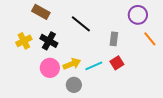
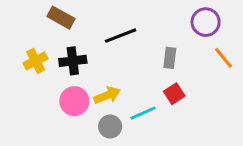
black line: (81, 24) -> (121, 36), turned -60
black cross: (49, 41) -> (73, 61), turned -36
cyan line: (94, 66) -> (143, 113), moved

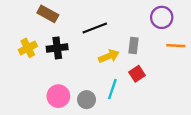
orange line: (223, 58) -> (176, 46), turned -48
yellow arrow: (107, 95) -> (109, 56), moved
pink circle: (74, 101) -> (58, 96), moved
cyan line: (143, 113) -> (112, 89), turned -48

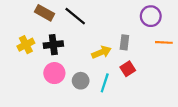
black line: (95, 28) -> (75, 16), moved, turned 60
pink circle: (58, 96) -> (54, 73), moved
gray circle: (87, 100) -> (81, 81), moved

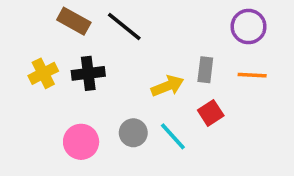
orange line: (164, 42) -> (252, 75), moved
pink circle: (54, 73) -> (81, 142), moved
cyan line: (105, 83) -> (173, 136), turned -60

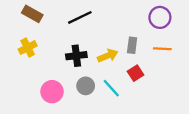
brown rectangle: (74, 21) -> (32, 14), moved
black line: (124, 27) -> (80, 17), turned -65
black cross: (88, 73) -> (76, 56), moved

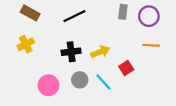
gray rectangle: (132, 45) -> (123, 12), moved

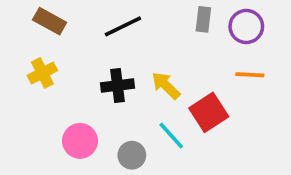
yellow arrow: (100, 52) -> (166, 85), turned -114
red square: (126, 68) -> (209, 112), size x1.5
gray circle: (80, 80) -> (132, 155), moved

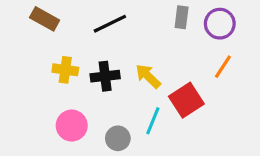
yellow cross: (42, 73) -> (65, 70), moved, turned 35
orange line: (250, 75) -> (223, 67), turned -60
cyan line: (171, 136) -> (153, 121), turned 64

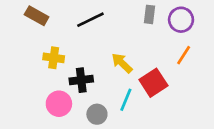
black cross: (105, 76) -> (81, 80), moved

